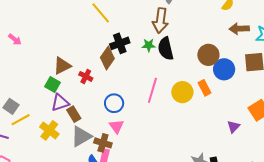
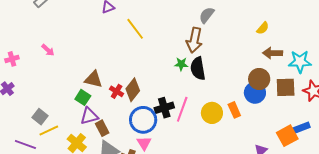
black cross: (120, 43) -> (164, 108), moved
brown circle: (208, 55) -> (259, 79), moved
brown diamond: (107, 58) -> (133, 90), moved
brown triangle: (62, 66) -> (93, 79), turned 36
blue circle: (114, 103) -> (143, 120), size x1.4

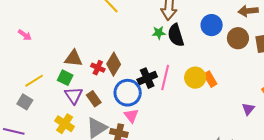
blue circle: (255, 93) -> (212, 25), moved
orange rectangle: (234, 110) -> (210, 79), moved
purple triangle: (89, 116) -> (74, 95), turned -42
brown rectangle: (102, 128) -> (94, 99), moved
yellow line: (49, 130) -> (34, 81), moved

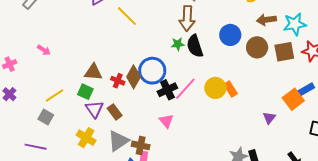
pink line: (165, 78) -> (185, 89), turned 30
blue circle: (128, 93) -> (152, 71), moved
pink triangle: (131, 116) -> (166, 121), moved

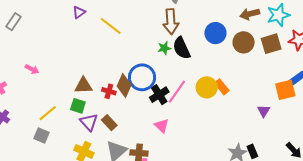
orange square: (293, 99) -> (285, 90), turned 30

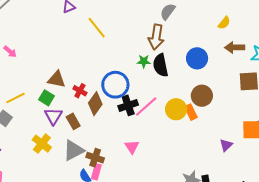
brown circle: (244, 42) -> (202, 96), moved
brown diamond: (124, 86) -> (95, 104), moved
pink triangle: (162, 126) -> (132, 147), moved

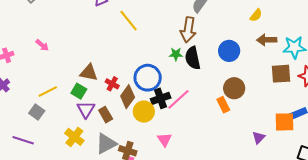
yellow circle: (176, 109) -> (144, 112), moved

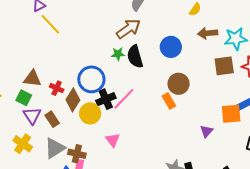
yellow line: (129, 21) -> (50, 24), moved
brown arrow: (188, 30) -> (128, 29), turned -130

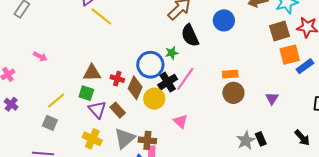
green star: (118, 54) -> (172, 53), moved
brown circle: (179, 84) -> (233, 93), moved
orange rectangle: (169, 101) -> (230, 74), turned -56
orange square: (231, 114) -> (290, 55), moved

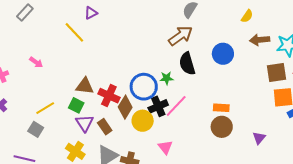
yellow line: (101, 16) -> (74, 32), moved
red cross: (117, 79) -> (109, 96), size x1.5

